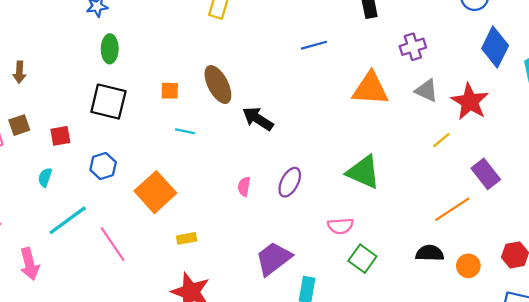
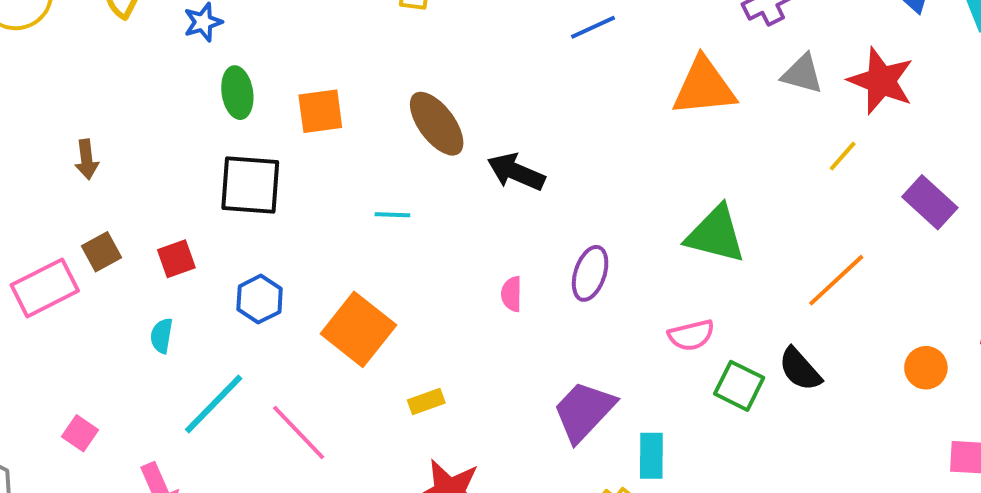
orange square: (170, 91) -> (320, 111), moved, size x1.4
orange line: (452, 209) -> (836, 280), moved
black semicircle: (430, 253) -> (800, 369), moved, turned -124

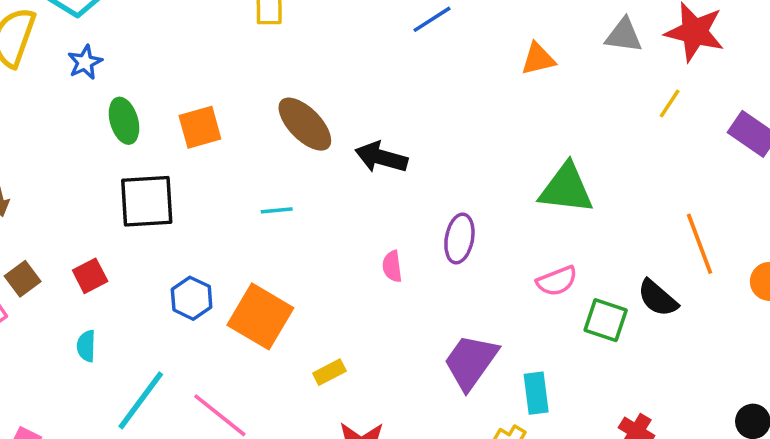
orange triangle: (704, 87) -> (538, 59), size x0.6
orange line: (836, 280) -> (699, 244), moved, turned -60
blue hexagon: (260, 299) -> (192, 298), moved

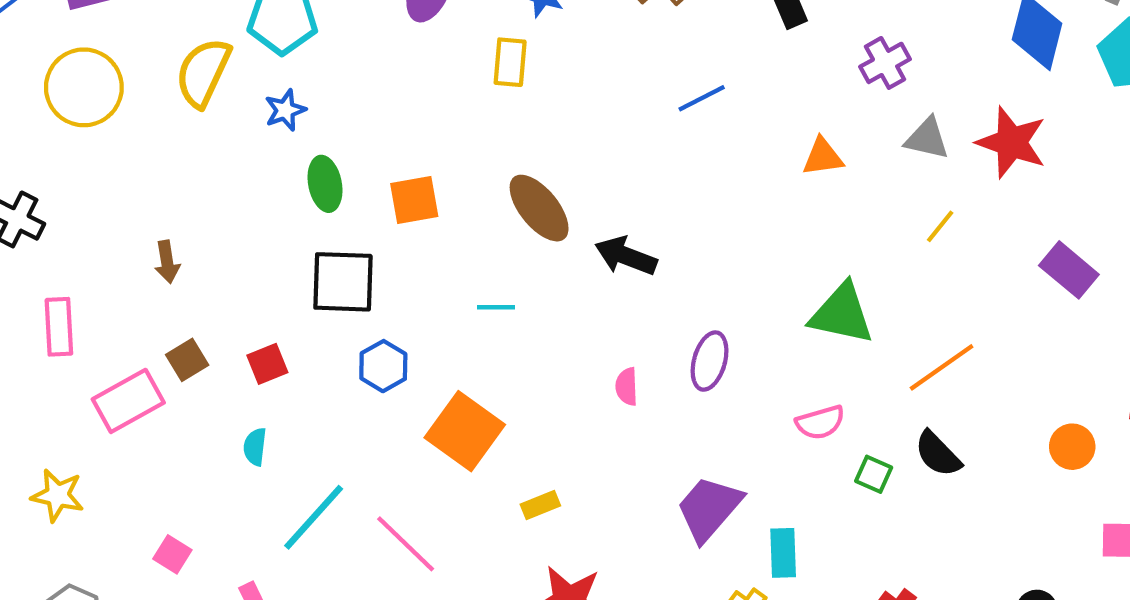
yellow line: (670, 103) -> (940, 226), moved
orange line: (699, 244) -> (942, 367), moved, turned 70
blue hexagon: (192, 298) -> (383, 366), moved
green square: (606, 320) -> (874, 474), size x0.7

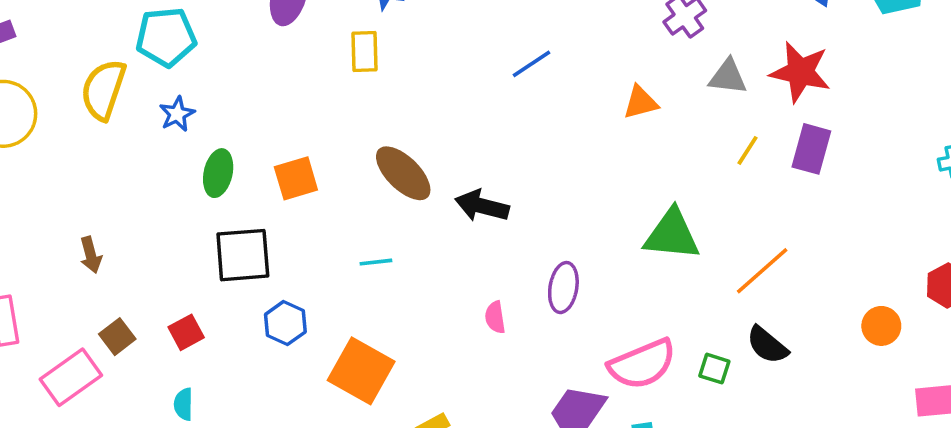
green ellipse: (325, 184) -> (218, 173), turned 30
purple rectangle: (1069, 270) -> (811, 149), moved, turned 72
pink semicircle: (820, 422) -> (642, 364), moved, size x1.6

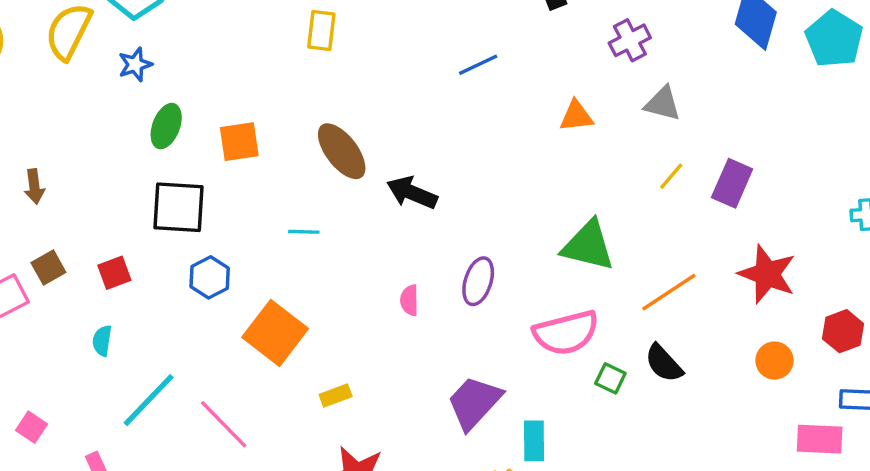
red star: (800, 72) -> (767, 274), moved
pink semicircle: (642, 364) -> (566, 333), moved

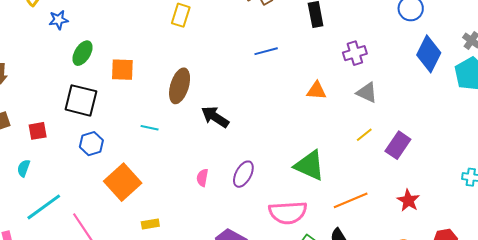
blue star: (135, 64) -> (58, 20), moved
brown ellipse: (342, 151) -> (180, 86), turned 44
red star: (767, 274) -> (408, 200), size x0.7

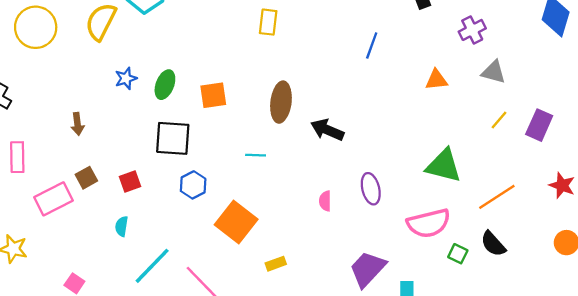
blue star: (58, 20) -> (126, 78), moved
blue line: (266, 51) -> (372, 45), turned -45
purple ellipse: (243, 174) -> (371, 189), turned -32

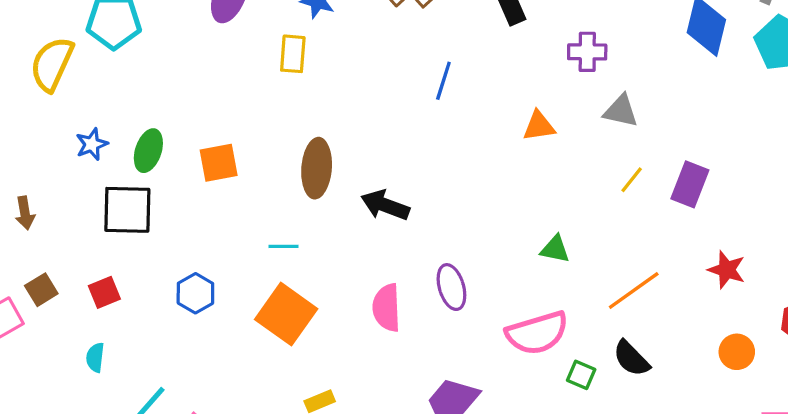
purple cross: (472, 30) -> (587, 52), turned 30
black square: (173, 138) -> (127, 210), moved
green triangle: (444, 166) -> (555, 249), size x0.6
pink semicircle: (325, 201) -> (387, 308), size x1.6
orange square: (236, 222) -> (286, 314), moved

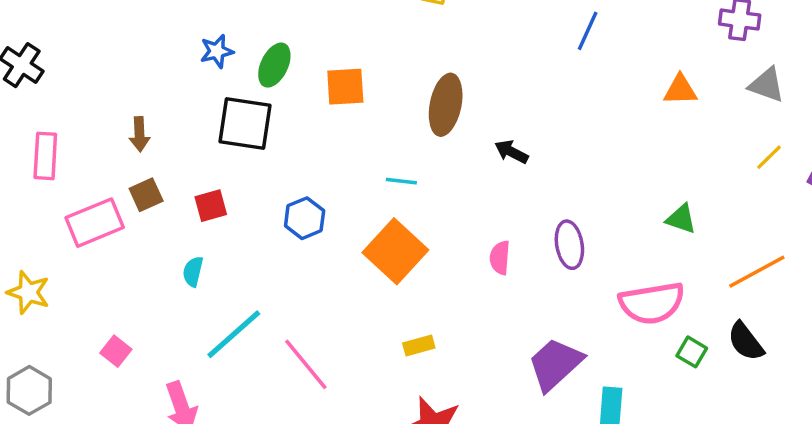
black arrow: (385, 205) -> (511, 152), size x0.7
brown arrow: (25, 213) -> (139, 134), moved
pink semicircle: (387, 308) -> (500, 258), size x0.7

